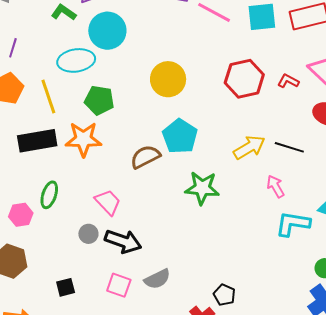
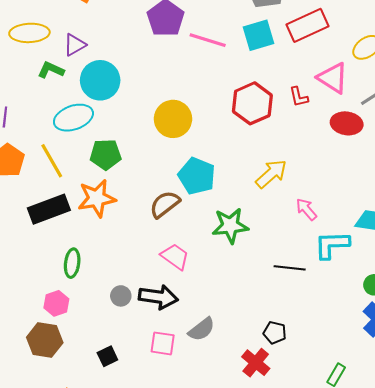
red L-shape: (288, 81) -> (299, 97), turned -120
black line: (289, 147) -> (290, 268), moved
pink trapezoid: (108, 202) -> (175, 257), moved
pink hexagon: (21, 215) -> (56, 303), moved

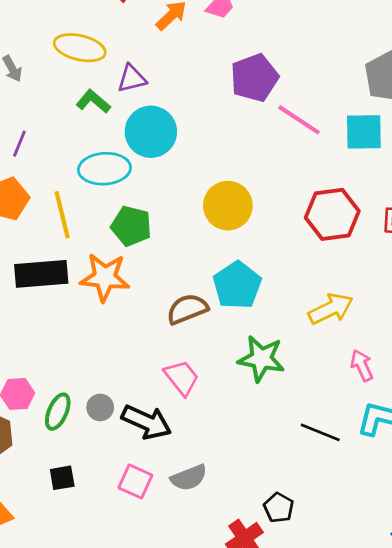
green ellipse: (72, 263) -> (58, 412), moved

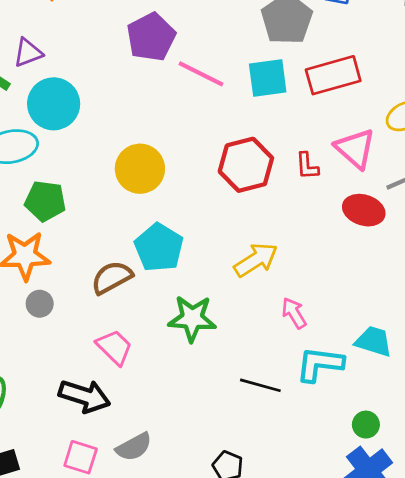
gray circle: (100, 407) -> (40, 304), moved

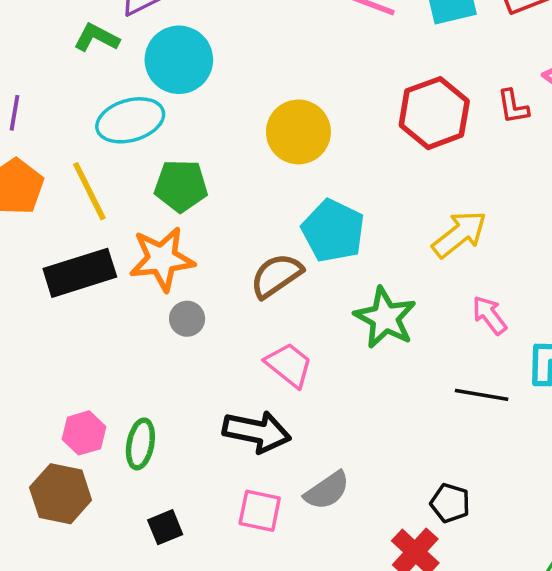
pink arrow: (294, 313) -> (489, 315), moved
green star: (192, 318) -> (385, 318), turned 30

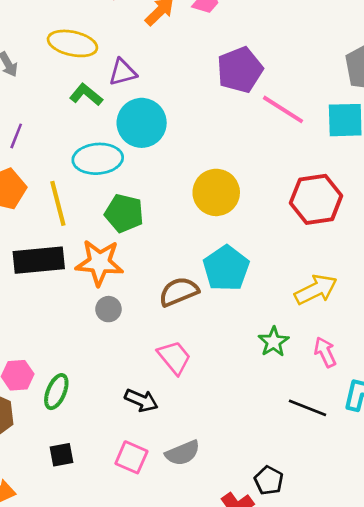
green star: (385, 318) -> (274, 342), moved, size x0.7
black arrow: (257, 432) -> (141, 400), size x0.7

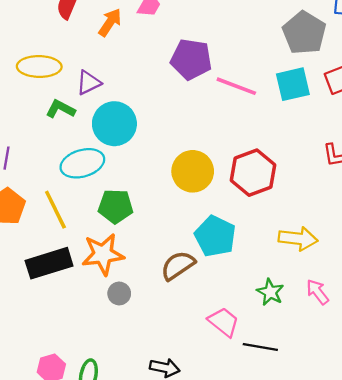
purple pentagon: (240, 70) -> (191, 59), turned -30
red hexagon: (316, 199) -> (253, 173), moved
yellow arrow: (316, 290) -> (298, 239), turned 45
pink trapezoid: (174, 357) -> (224, 322), moved
black line: (307, 408) -> (260, 347), moved

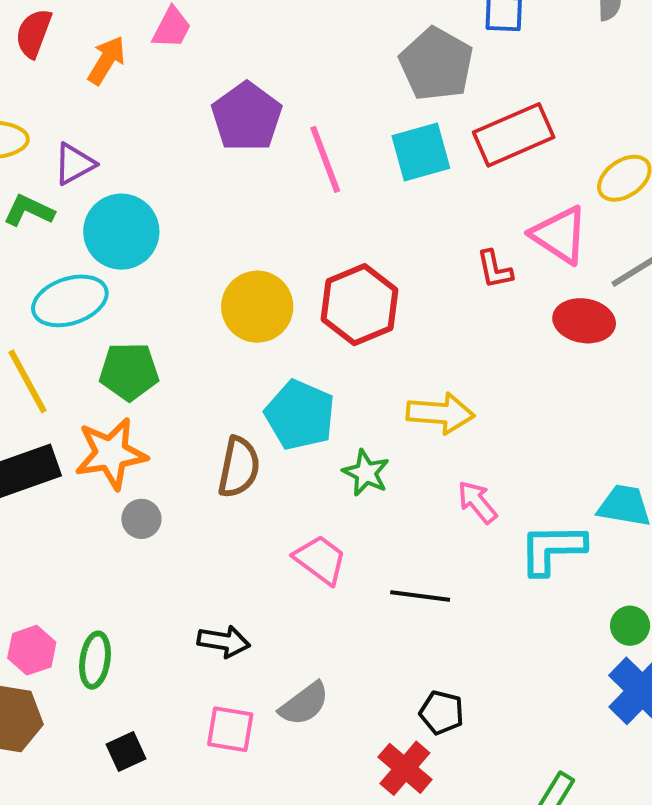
purple pentagon: (191, 59) -> (247, 117), turned 30
pink line: (236, 86) -> (325, 159), turned 51
brown semicircle: (178, 265) -> (239, 467), turned 138
green star: (270, 292) -> (366, 473), moved
black line: (260, 347) -> (420, 596), moved

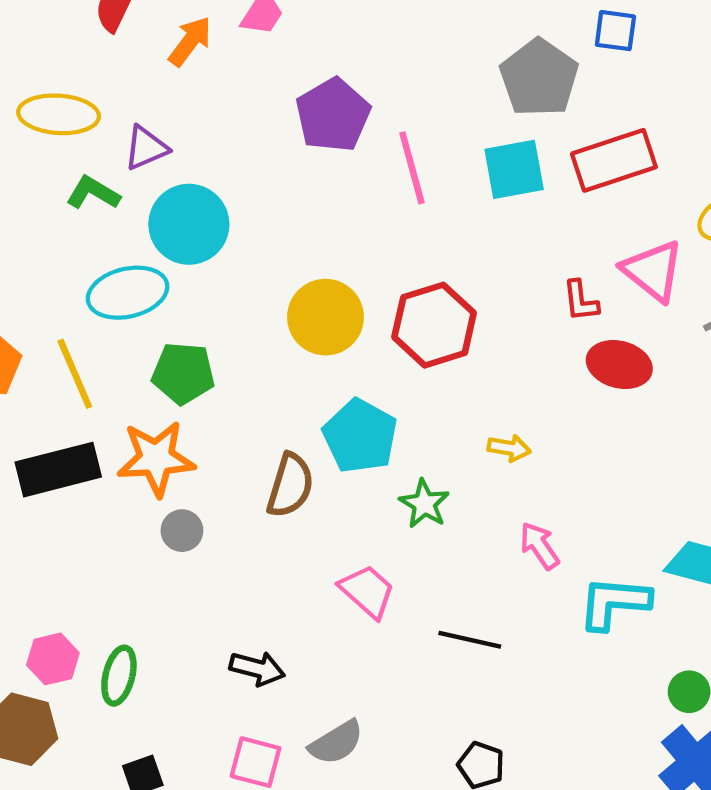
red ellipse: (584, 321) -> (619, 365), moved
yellow arrow: (440, 413) -> (509, 448), size x0.6

